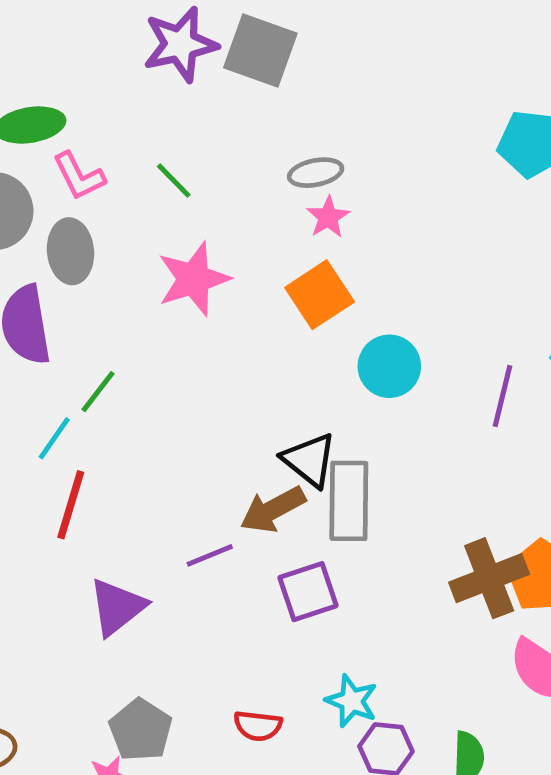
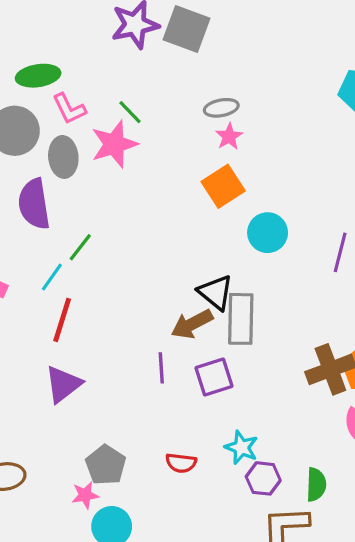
pink star: (194, 279) -> (114, 144), moved
purple line: (210, 555) -> (161, 368), moved, turned -72
purple triangle: (117, 607) -> (63, 384), moved

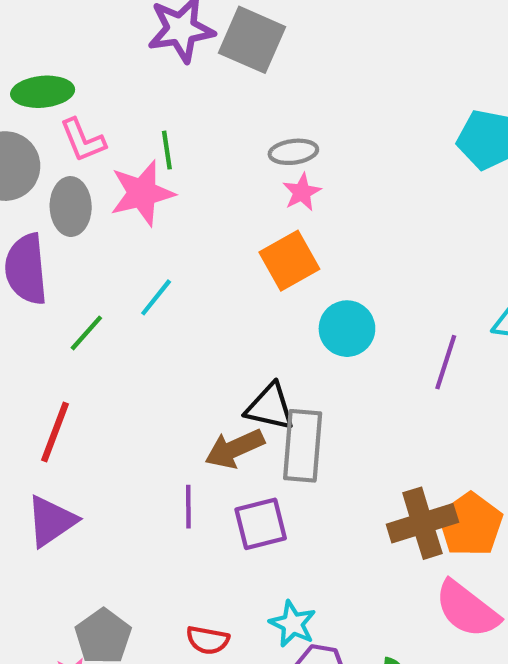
green line: (130, 112) -> (167, 150), turned 32
cyan line: (52, 277) -> (156, 297), moved
black triangle: (216, 292) -> (270, 407), turned -30

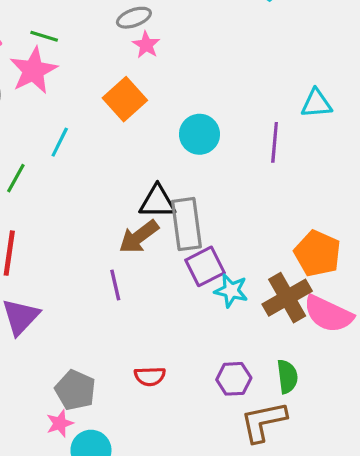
green line: (167, 150) -> (44, 36), turned -52
orange square: (289, 261) -> (125, 99), moved
brown cross: (422, 523) -> (287, 298), moved
purple square: (261, 524) -> (205, 266), moved
cyan star: (293, 624) -> (231, 291), moved

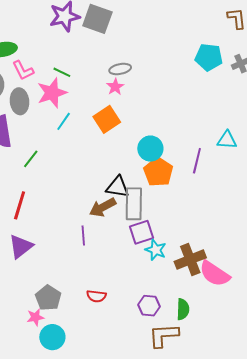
pink star: (146, 45) -> (115, 87), moved
cyan line: (60, 142) -> (64, 121), moved
orange pentagon: (317, 253) -> (158, 172), moved

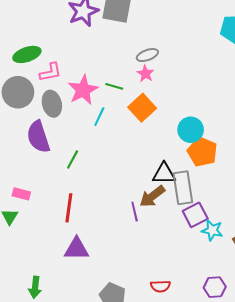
pink L-shape: (23, 70) -> (50, 72), turned -65
green line: (62, 72) -> (114, 86), moved
purple line: (83, 235) -> (135, 212), moved
purple triangle: (21, 247) -> (77, 249), turned 48

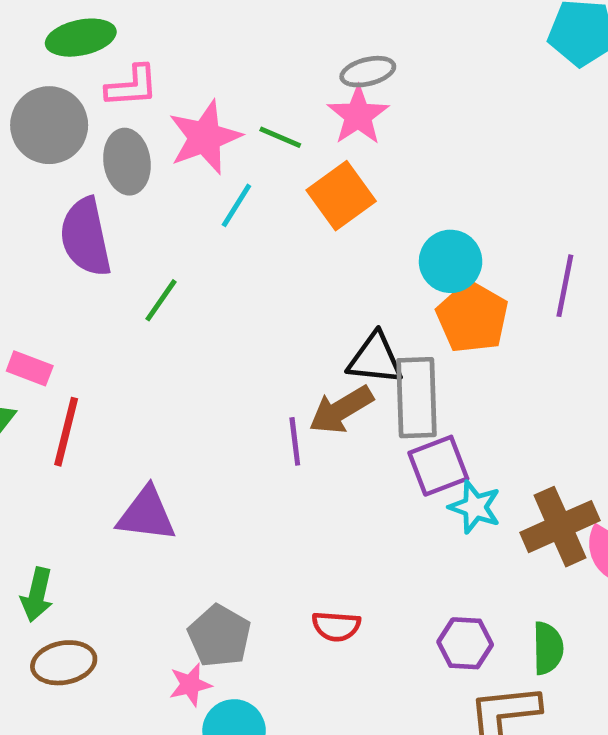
pink star: (145, 74) -> (358, 115), size x1.4
red line: (69, 208) -> (66, 432), moved

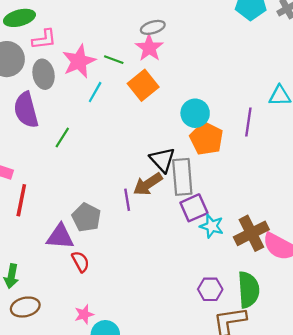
black triangle: (375, 359) -> (162, 160), turned 44
red semicircle: (336, 626) -> (80, 262), moved, turned -120
gray pentagon: (219, 636) -> (86, 217), moved
green semicircle: (548, 648) -> (248, 290), size x1.5

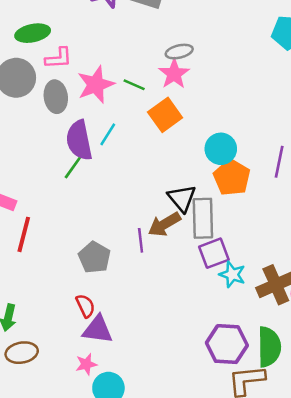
cyan line: (95, 92) -> (108, 134), moved
purple semicircle: (26, 110) -> (79, 140), moved
purple triangle: (60, 237) -> (98, 329), moved
purple hexagon: (210, 289) -> (227, 344), size x1.5

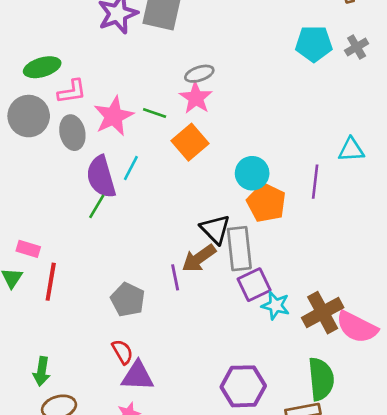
purple hexagon: (227, 344) -> (243, 386), moved

